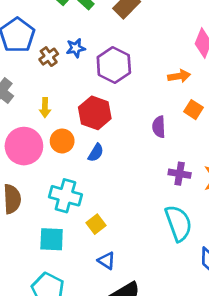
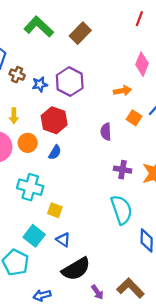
blue star: (76, 48) -> (40, 84), moved
brown cross: (49, 57) -> (17, 75), turned -32
yellow square: (96, 224) -> (55, 210), turned -32
cyan square: (52, 239) -> (34, 236), moved, turned 35

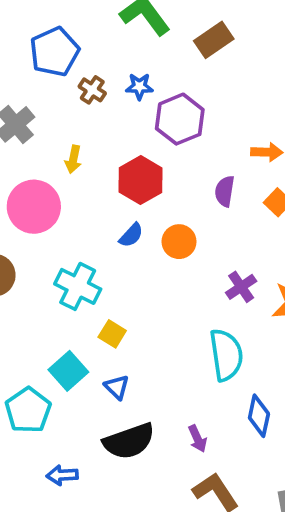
blue star: (40, 84) -> (139, 86), moved
purple semicircle: (106, 132) -> (225, 191), moved
orange circle: (28, 143) -> (179, 242), moved
purple cross: (123, 170) -> (241, 287), turned 35
purple arrow: (97, 292) -> (197, 439), moved

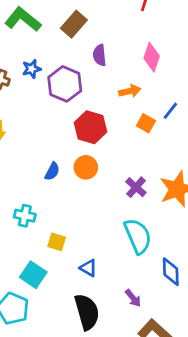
red hexagon: (141, 180) -> (91, 127), moved
purple semicircle: (225, 191) -> (100, 55), moved
cyan cross: (78, 286) -> (25, 216), size x0.7
blue triangle: (117, 387) -> (88, 268), moved
black semicircle: (129, 441) -> (87, 312), turned -72

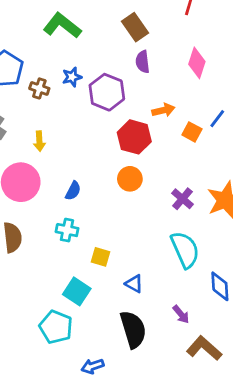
brown rectangle: (74, 24) -> (135, 27), moved, turned -75
orange arrow: (130, 91) -> (163, 110), moved
blue semicircle: (52, 171) -> (73, 191), moved

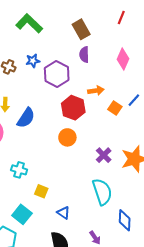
blue semicircle: (73, 191) -> (26, 118), moved, size x1.5

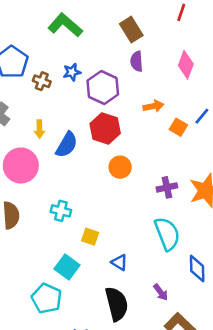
red hexagon: (73, 108) -> (105, 128), moved
purple cross: (104, 155) -> (167, 187), turned 35

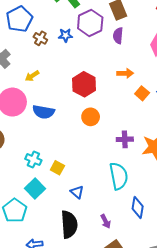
purple hexagon: (103, 87) -> (90, 23), moved
yellow arrow: (39, 129) -> (32, 76), turned 48
blue semicircle: (67, 145) -> (44, 112), moved, turned 60
cyan cross: (61, 211) -> (33, 160), moved

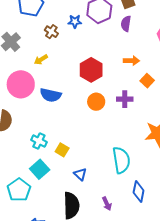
brown cross: (40, 38) -> (51, 32), moved
purple cross: (125, 139) -> (125, 99), moved

